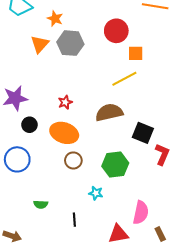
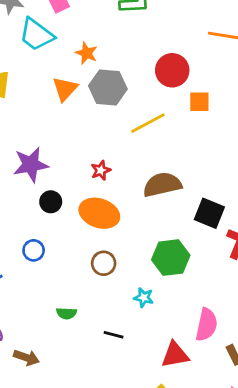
yellow line: (124, 79) -> (148, 123), moved
blue circle: (17, 159) -> (34, 250), size x0.6
brown circle: (73, 160) -> (104, 263), moved
black line: (74, 220) -> (114, 335), turned -72

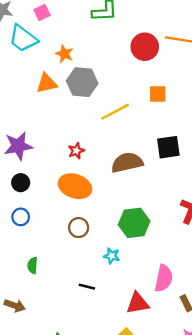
red circle: (172, 70) -> (145, 47), moved
orange triangle: (65, 89) -> (47, 83), turned 35
black circle: (51, 202) -> (21, 183), moved
black square: (209, 213) -> (168, 147), moved, turned -30
green semicircle: (66, 313) -> (32, 265), moved, turned 91

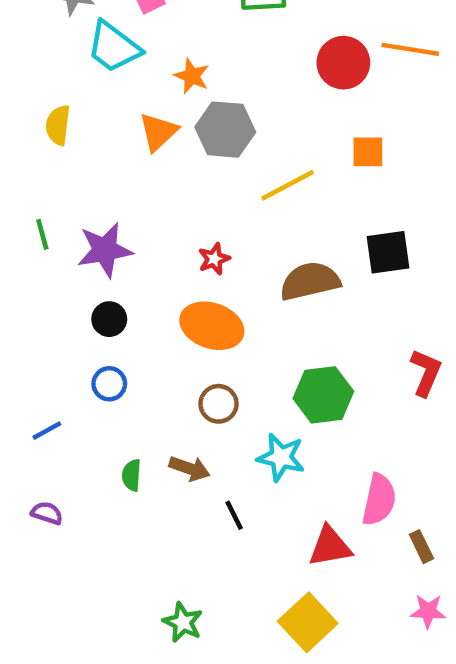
orange triangle: (47, 83) -> (158, 132), turned -30
cyan star: (112, 256) -> (281, 457), size x1.5
black line: (87, 287) -> (234, 515), turned 49
brown arrow: (15, 306) -> (190, 468), moved

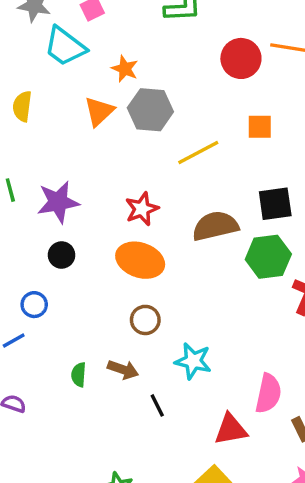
red star: (214, 259) -> (142, 209), size x1.4
blue circle: (109, 384) -> (34, 305), moved
green hexagon: (323, 395) -> (268, 257), moved

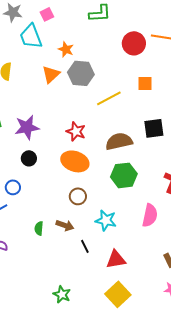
cyan trapezoid: (65, 47) -> (31, 36), turned 32
red star: (142, 209) -> (76, 131), turned -30
green hexagon: (268, 257) -> (124, 175), moved
pink semicircle: (268, 393) -> (150, 215), moved
red triangle: (231, 429) -> (116, 259), moved

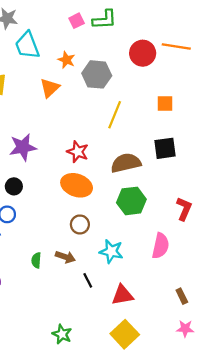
pink square: (47, 14) -> (77, 21), moved
gray hexagon: (81, 73) -> (97, 74), moved
orange square: (145, 83) -> (165, 104), moved
yellow line: (109, 98) -> (115, 115), turned -40
black circle: (29, 158) -> (14, 186), moved

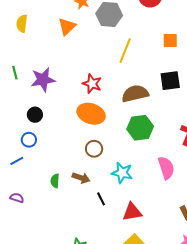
pink semicircle: (161, 246) -> (166, 168), turned -30

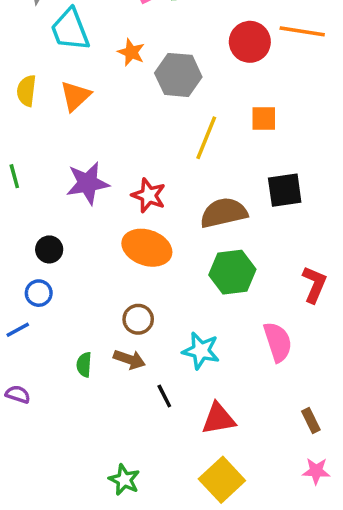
orange triangle: (67, 26) -> (75, 96), moved
orange square: (170, 41) -> (264, 119), moved
purple star: (43, 80) -> (88, 183), moved
brown circle: (94, 149) -> (138, 319), moved

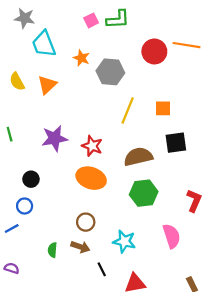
yellow semicircle: (26, 91) -> (17, 82), turned -36
orange square: (264, 119) -> (163, 108), moved

